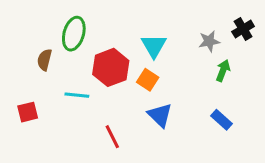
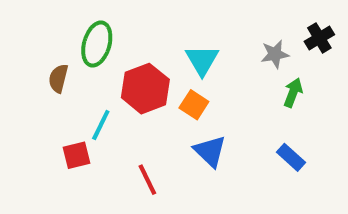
cyan line: (77, 95) -> (101, 125), turned -70
red square: (28, 112) -> (77, 155), moved

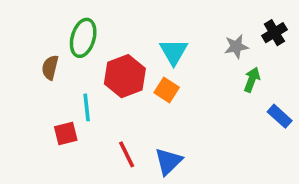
cyan line: (101, 125) -> (87, 107), turned -32
blue triangle: (210, 151) -> (168, 161), moved, turned 32
blue rectangle: (291, 157) -> (280, 116), moved

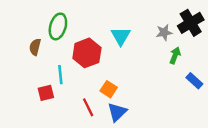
black cross: (274, 33) -> (191, 23), size x1.5
orange square: (167, 90) -> (109, 89), moved

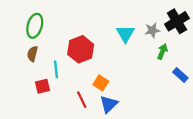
green ellipse: (58, 26) -> (35, 26), moved
cyan triangle: (121, 36) -> (125, 34), moved
brown semicircle: (35, 47) -> (32, 54), moved

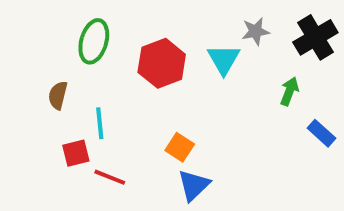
green ellipse: (35, 26) -> (94, 41), moved
gray star: (152, 30) -> (256, 31), moved
red hexagon: (81, 49) -> (162, 63), moved
red line: (82, 100) -> (110, 177), moved, turned -42

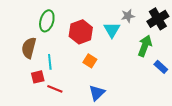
green arrow: (289, 91) -> (145, 46), size x1.5
brown semicircle: (58, 95) -> (29, 48), size x1.5
orange square: (180, 147) -> (90, 61), moved

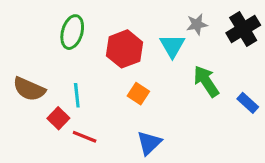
green arrow: (145, 46) -> (206, 81), moved, turned -55
brown semicircle: (29, 48) -> (29, 89), moved, turned -80
red square: (38, 77) -> (58, 118), turned -32

